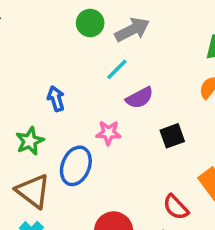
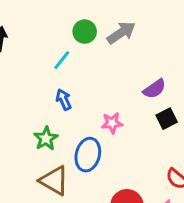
cyan line: (117, 69) -> (62, 60), moved
purple semicircle: (140, 98) -> (154, 89), moved

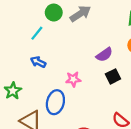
blue arrow: (64, 100) -> (38, 62), turned -40
green star: (46, 138) -> (13, 91), moved

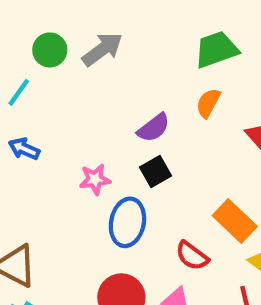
black square: (113, 76) -> (156, 171), moved
blue ellipse: (55, 102) -> (127, 222), moved

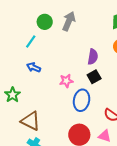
gray arrow: (102, 49) -> (69, 21), turned -30
purple semicircle: (154, 128) -> (93, 57), turned -42

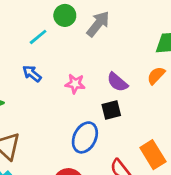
purple semicircle: (93, 57) -> (117, 82), turned 105
pink star: (66, 81) -> (75, 84), moved

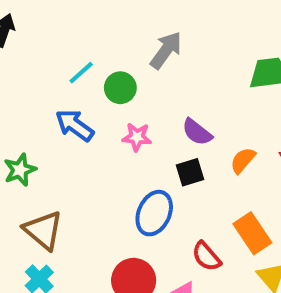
green circle: (65, 15) -> (120, 88), moved
blue arrow: (32, 74) -> (75, 125), size x1.4
orange semicircle: (156, 76) -> (243, 160), moved

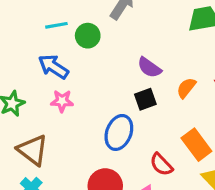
cyan line: (81, 73) -> (56, 25), turned 35
pink star: (137, 137) -> (62, 101), moved

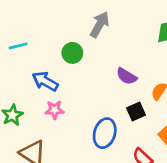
cyan line: (56, 25) -> (18, 46), moved
black square: (145, 99) -> (136, 112), moved

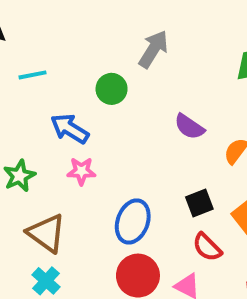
black square: (136, 112) -> (199, 203), moved
blue ellipse: (105, 133) -> (133, 221), moved

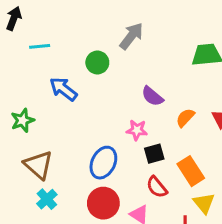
pink star: (81, 171) -> (137, 130), moved
cyan cross: (46, 281) -> (47, 199), moved

